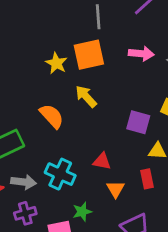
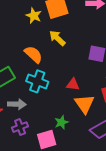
cyan cross: (60, 174) -> (37, 81), moved
orange triangle: (116, 189) -> (84, 104), size x1.5

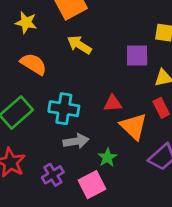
yellow star: (34, 16) -> (26, 22), moved
orange semicircle: (33, 54) -> (34, 64), moved
gray arrow: (17, 104) -> (76, 141), moved

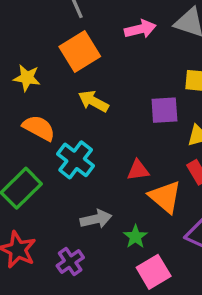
cyan cross: (64, 109) -> (76, 160), moved, turned 32
pink square: (92, 185) -> (154, 272), moved

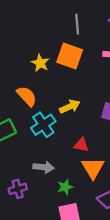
orange square: (80, 51) -> (70, 56), turned 32
yellow star: (27, 78) -> (40, 63), moved
yellow arrow: (93, 101) -> (70, 107), moved, turned 108

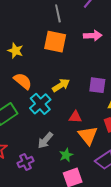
yellow star: (40, 63) -> (15, 51), moved
gray arrow: (44, 167) -> (45, 140), turned 132

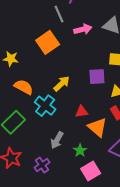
gray line: (58, 13) -> (59, 14), moved
orange square: (55, 42) -> (48, 42), turned -35

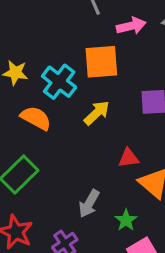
orange square: (48, 42) -> (101, 62), moved, turned 30
cyan cross: (45, 106) -> (59, 82), moved

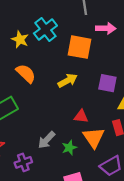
cyan cross: (59, 82) -> (45, 30), moved
green star: (126, 220) -> (69, 148), moved

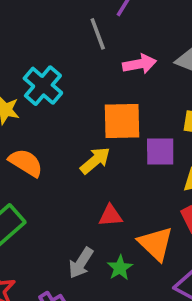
orange square: (80, 47) -> (122, 121), moved
red triangle: (81, 116) -> (110, 216), moved

